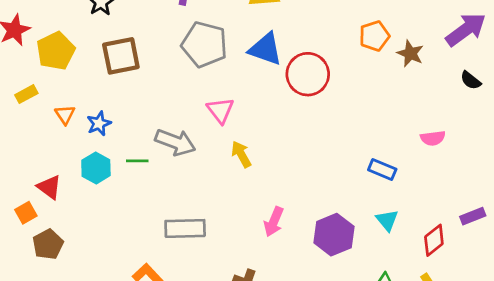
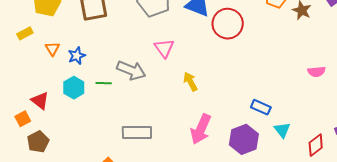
yellow arrow: (241, 154) -> (190, 82), moved
blue rectangle: (382, 169) -> (261, 107), moved
pink arrow: (274, 222) -> (201, 129), size x1.4

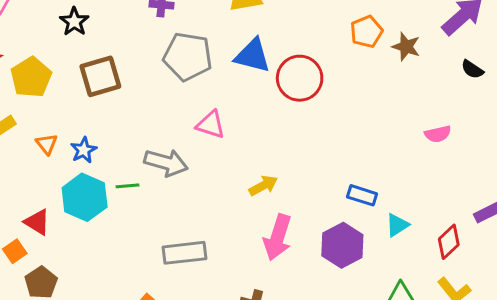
pink triangle: (164, 48) -> (211, 125), turned -30
yellow arrow: (190, 82) -> (263, 186), moved, turned 96
cyan hexagon: (74, 88) -> (85, 197), size x1.4
cyan triangle: (282, 130) -> (397, 225), turned 42

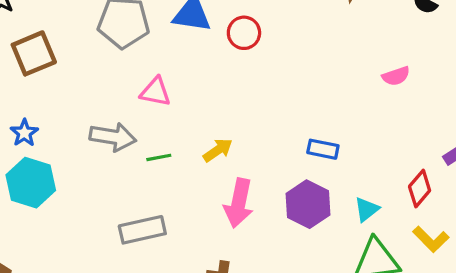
red circle: (300, 78) -> (244, 33), size x0.7
green line: (127, 186) -> (159, 157), moved
cyan triangle: (397, 225) -> (367, 209), moved

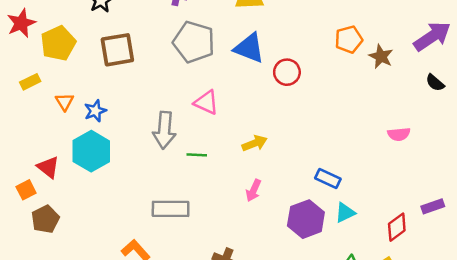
gray arrow: (113, 137) -> (164, 130), turned 72
yellow arrow: (218, 150) -> (255, 143), moved
pink arrow: (239, 203) -> (253, 190), moved, size x0.6
cyan triangle: (367, 209) -> (345, 213), moved

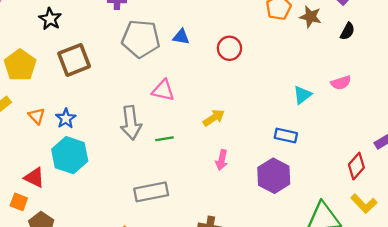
blue triangle: (249, 48) -> (181, 37), moved, size x0.6
black semicircle: (435, 83) -> (347, 31), moved, turned -90
orange square: (26, 190) -> (19, 202), turned -30
cyan triangle: (345, 213) -> (302, 95), moved

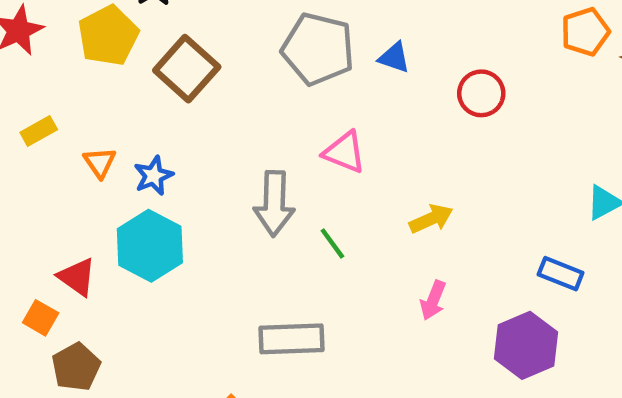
brown square: (74, 60) -> (187, 69), turned -36
yellow pentagon: (20, 65) -> (108, 36), moved
green line: (165, 139) -> (332, 243), turned 54

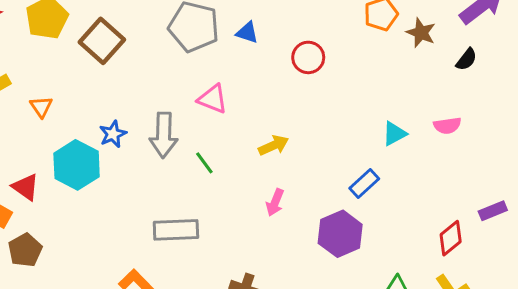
blue star: (154, 176) -> (113, 134), moved
blue rectangle: (561, 274) -> (364, 183), turned -64

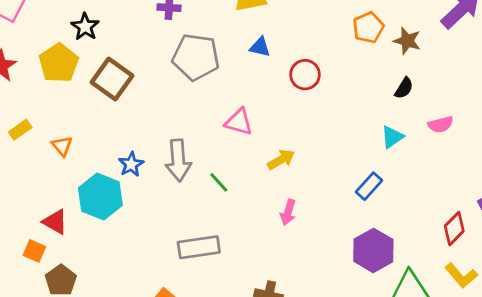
blue triangle: (247, 33) -> (260, 47), moved
black semicircle: (467, 59) -> (404, 88), moved
pink triangle: (213, 99) -> (239, 122), moved
purple hexagon: (340, 234) -> (373, 250), moved

